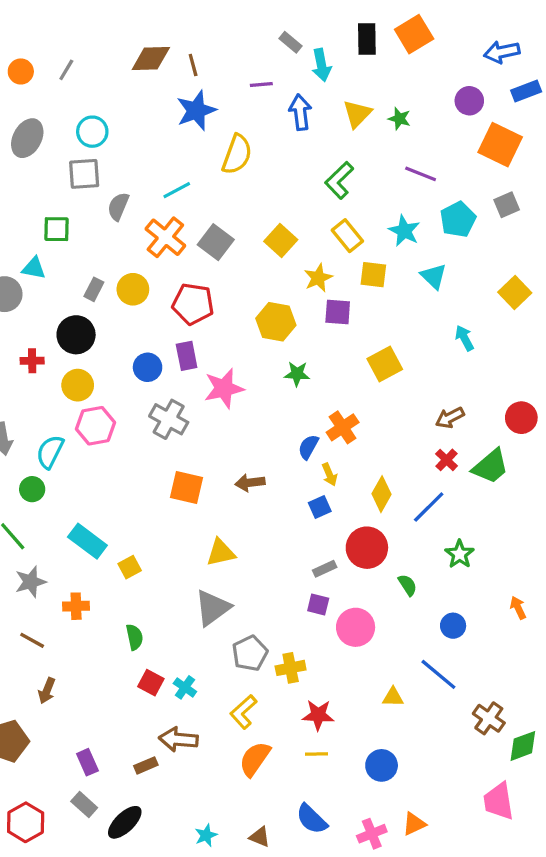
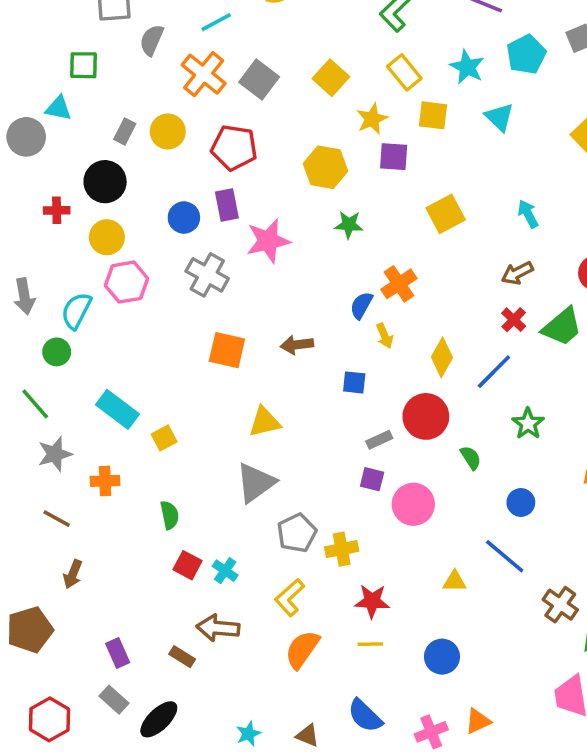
cyan arrow: (464, 338) -> (528, 214), moved
blue square: (320, 507) -> (354, 382), moved, turned 30
brown rectangle: (146, 765) -> (182, 657), turned 55

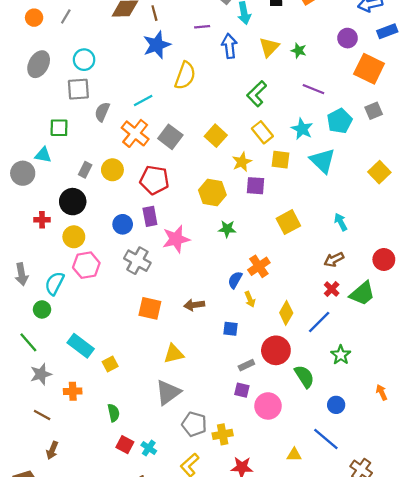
cyan triangle: (499, 117) -> (323, 161), size x1.4
green semicircle: (471, 458) -> (304, 376), size x1.5
gray pentagon: (297, 533) -> (194, 424), turned -30

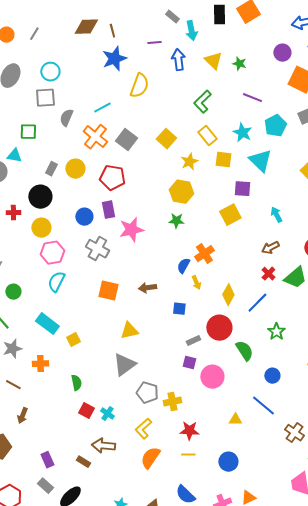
yellow triangle: (269, 47) -> (213, 61), turned -30
purple square: (256, 186) -> (242, 189), moved
yellow hexagon: (212, 192) -> (181, 192), moved
cyan semicircle: (55, 283) -> (56, 282), moved

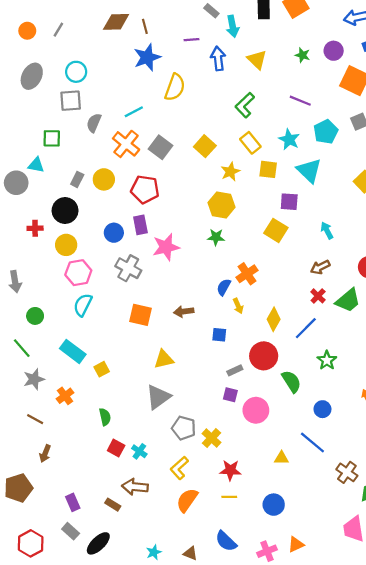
green star: (239, 64) -> (302, 55), moved
yellow square: (230, 215) -> (276, 230), turned -30
orange cross: (40, 364) -> (65, 396), turned -35
yellow cross: (172, 402) -> (211, 438), turned -36

